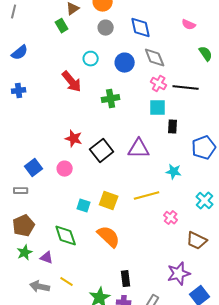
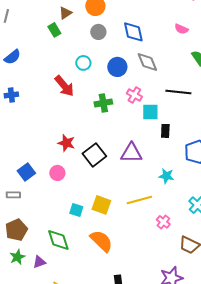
pink cross: (159, 84) -> (134, 95), moved
purple triangle: (47, 258) -> (39, 262), turned -40

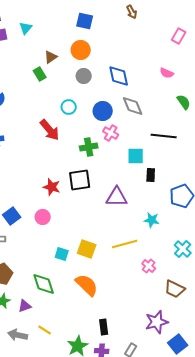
pink cross: (134, 95) -> (111, 133), moved
black square: (94, 155) -> (80, 180), moved, turned 30

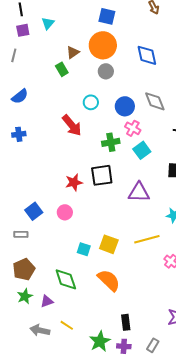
orange circle: (81, 50) -> (103, 45), size x1.4
blue diamond: (119, 76) -> (147, 55), moved
cyan square: (136, 156) -> (142, 150), moved, turned -36
red star: (52, 187) -> (74, 182), turned -30

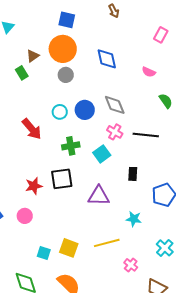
cyan circle: (91, 102) -> (60, 112), moved
pink cross: (133, 128) -> (115, 132), moved

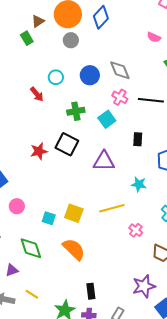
blue diamond: (107, 59) -> (101, 17), moved, turned 55
cyan circle: (60, 112) -> (56, 77), moved
red arrow: (32, 129) -> (37, 94), size x0.7
black square: (62, 179) -> (67, 144), turned 35
pink circle: (25, 216) -> (17, 206), moved

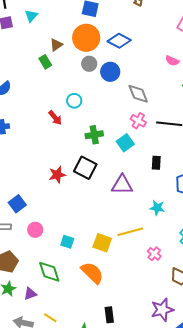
blue diamond: (101, 17) -> (119, 41), turned 75
blue circle: (90, 75) -> (110, 72), moved
yellow square: (74, 213) -> (102, 243), moved

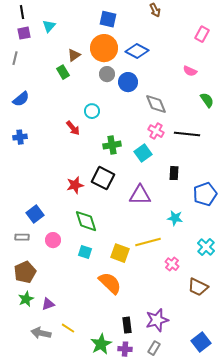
green diamond: (49, 272) -> (86, 221), moved
purple star: (162, 310) -> (157, 320), moved

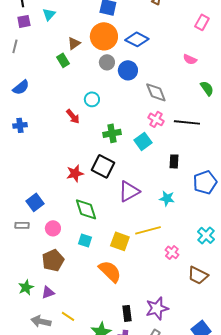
purple triangle: (140, 195) -> (129, 191), moved, turned -30
cyan star: (175, 218) -> (167, 198), moved
brown pentagon: (25, 272) -> (53, 260), moved

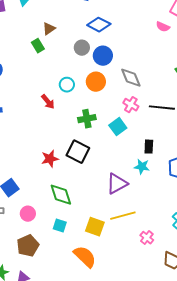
orange circle: (104, 36) -> (96, 82), moved, size x0.7
blue diamond: (137, 39) -> (99, 25), moved
pink semicircle: (190, 59) -> (163, 27), moved
purple triangle: (129, 191) -> (117, 184), moved
cyan star: (167, 198) -> (142, 167), moved

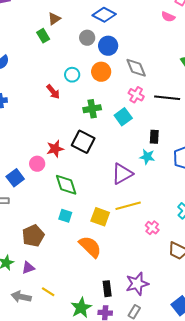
pink circle: (28, 214) -> (37, 164), moved

